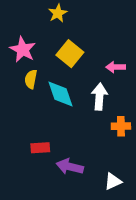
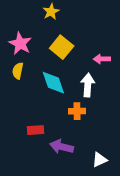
yellow semicircle: (31, 79) -> (18, 71), moved
orange cross: (121, 126) -> (77, 111), moved

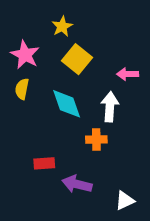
yellow star: (51, 12) -> (62, 26), moved

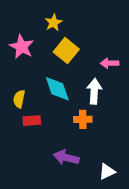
yellow semicircle: (22, 89) -> (19, 99), moved
red rectangle: (44, 163) -> (32, 121), moved

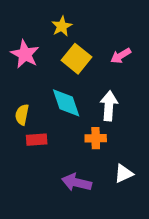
pink arrow: (110, 63) -> (121, 56), moved, turned -30
white triangle: (107, 172) -> (124, 174), moved

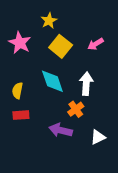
orange cross: (96, 138) -> (76, 109), turned -35
red rectangle: (37, 140) -> (21, 115), moved
purple arrow: (77, 182) -> (61, 130), moved

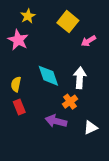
yellow star: (49, 21) -> (28, 16), moved
yellow square: (61, 46) -> (68, 22), moved
red rectangle: (21, 115) -> (19, 107), turned 72

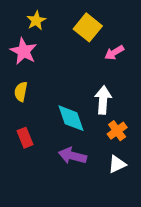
cyan diamond: (48, 76) -> (71, 118), moved
yellow semicircle: (16, 84) -> (21, 92), moved
orange cross: (70, 102) -> (117, 131), moved

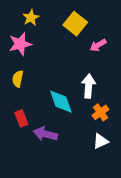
pink star: (24, 51) -> (20, 44), turned 30
purple arrow: (72, 156) -> (45, 134), moved

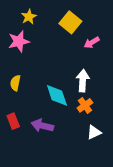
yellow semicircle: (18, 79) -> (15, 83), moved
orange cross: (101, 112) -> (85, 105), moved
red rectangle: (21, 118) -> (13, 121), moved

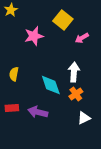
yellow star: (29, 17) -> (11, 10), moved
pink star: (19, 41) -> (34, 36), moved
red rectangle: (13, 121) -> (12, 108), turned -72

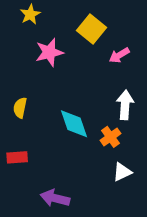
yellow star: (11, 10) -> (30, 14), moved
white arrow: (74, 72) -> (125, 105), moved
purple arrow: (38, 112) -> (55, 198), moved

